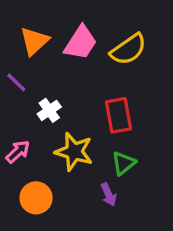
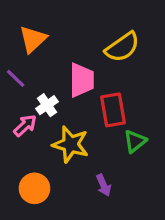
pink trapezoid: (81, 43) -> (82, 80), moved, turned -33
pink arrow: (18, 152) -> (25, 126), moved
green triangle: (123, 163) -> (135, 141), moved

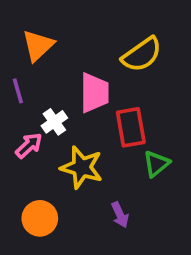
purple line: (16, 78) -> (18, 91), turned 30

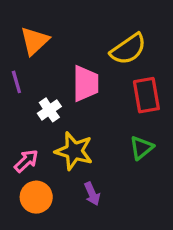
red rectangle: (131, 127) -> (146, 95), moved
pink arrow: (29, 146) -> (26, 161), moved
purple arrow: (120, 215) -> (92, 194), moved

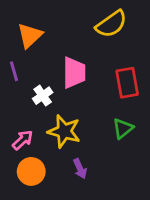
yellow semicircle: (128, 49) -> (111, 24), moved

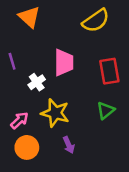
orange triangle: (30, 35) -> (29, 17), moved, turned -35

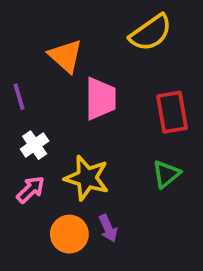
orange triangle: (29, 17) -> (66, 56), moved
white cross: (37, 82) -> (35, 145), moved
orange circle: (27, 147) -> (69, 234), moved

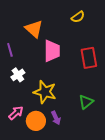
yellow semicircle: (151, 33) -> (78, 17), size x0.6
green triangle: (166, 174) -> (86, 102), moved
pink arrow: (31, 190) -> (16, 113), moved

